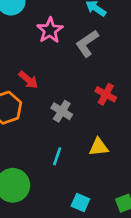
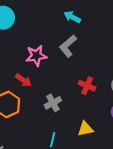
pink star: (50, 30) -> (36, 56), moved, turned 30
gray cross: (62, 111) -> (53, 103), turned 35

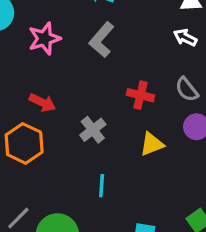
pink star: (36, 56) -> (44, 39), moved
yellow triangle: (85, 129) -> (152, 144), moved

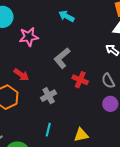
gray L-shape: (102, 40) -> (62, 58), moved
yellow triangle: (152, 144) -> (81, 135), moved

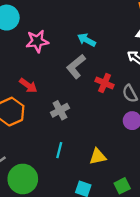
cyan arrow: (66, 16) -> (87, 40), moved
red cross: (80, 80) -> (105, 83), moved

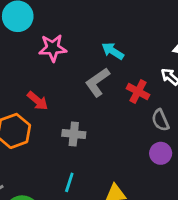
red cross: (105, 83) -> (138, 92), moved
gray cross: (60, 110) -> (74, 134), turned 30

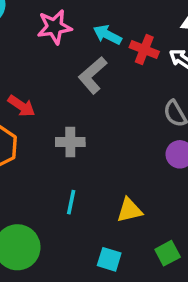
pink star: (53, 48) -> (54, 27), moved
red cross: (138, 92) -> (144, 49), moved

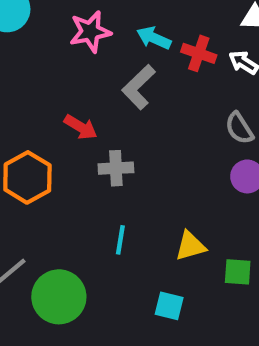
red arrow: (21, 106) -> (81, 127), moved
green square: (168, 253) -> (238, 272), moved, turned 35

